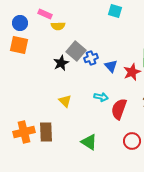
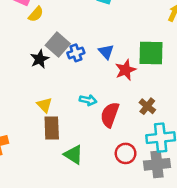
yellow semicircle: (58, 26) -> (36, 14), turned -48
blue triangle: (111, 66) -> (106, 52), moved
brown rectangle: (46, 132) -> (52, 128), moved

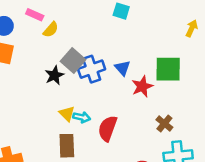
blue cross: (76, 53) -> (92, 69), size x1.5
cyan arrow: (88, 100) -> (82, 117), moved
yellow triangle: (44, 105) -> (67, 114), moved
red semicircle: (110, 115) -> (108, 128), moved

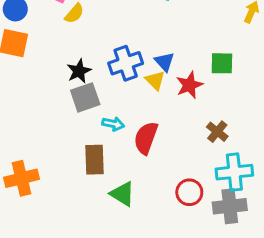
gray square: (73, 60) -> (85, 97), moved, turned 30
green square: (168, 69) -> (222, 63), size x0.7
yellow triangle: (67, 114) -> (155, 80), moved

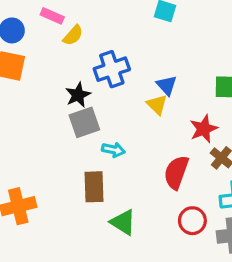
blue cross: (126, 63) -> (112, 69), moved
red star: (189, 85) -> (204, 129), moved
red semicircle: (146, 138) -> (176, 172), moved

